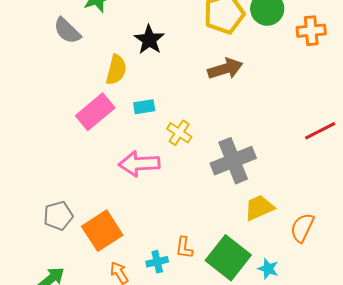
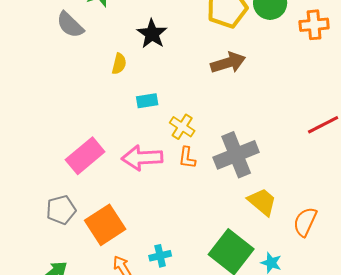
yellow semicircle: (116, 70) -> (119, 64), size x0.7
pink rectangle: (95, 112) -> (85, 156), moved
yellow trapezoid: (259, 208) -> (262, 202), turned 64
orange L-shape: (184, 248) -> (187, 158), moved

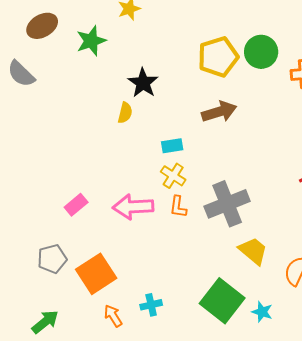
gray semicircle: (70, 25) -> (21, 74), moved
yellow semicircle: (119, 64) -> (125, 113), moved
cyan rectangle: (147, 101) -> (172, 146), moved
pink rectangle: (85, 156) -> (76, 205), size x0.6

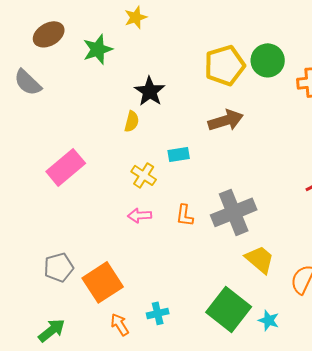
yellow cross: (173, 176) -> (144, 175), moved
pink rectangle: (76, 205) -> (66, 167), moved, size x1.6
pink arrow: (133, 207) -> (140, 215), size x0.6

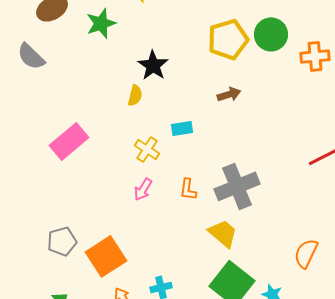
brown arrow: (226, 120) -> (229, 94), size x0.7
pink arrow: (140, 215) -> (143, 189), turned -55
yellow trapezoid: (260, 259) -> (223, 233), moved

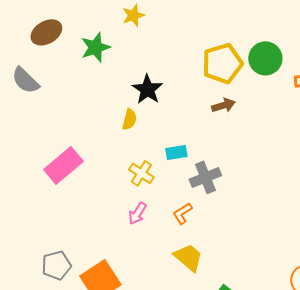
brown arrow: (229, 94) -> (223, 105), moved
gray cross: (237, 186) -> (205, 177), moved, size x0.7
orange L-shape: (188, 189) -> (182, 213), turned 50
yellow trapezoid: (223, 233) -> (188, 257), moved

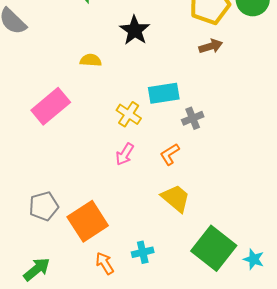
yellow semicircle: (129, 119) -> (91, 60), moved, turned -100
cyan rectangle: (176, 152) -> (164, 93), size x1.4
gray cross: (205, 177) -> (193, 118), size x0.7

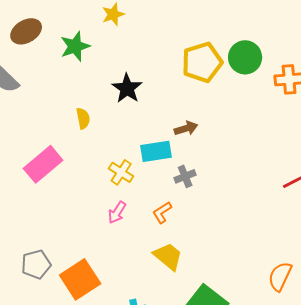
brown arrow: (211, 46) -> (186, 128), moved
yellow semicircle: (91, 60) -> (83, 118), turned 75

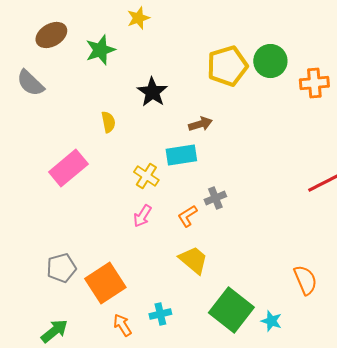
brown arrow: (186, 128) -> (200, 124), moved
gray cross: (185, 176) -> (215, 198), moved
orange semicircle: (280, 276) -> (305, 280), turned 132

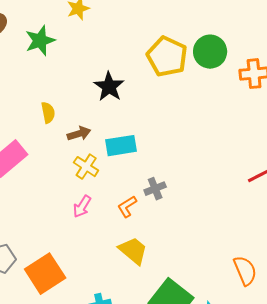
yellow pentagon: (227, 66) -> (167, 57), turned -30
black star: (152, 92) -> (109, 87), moved
brown arrow: (200, 124) -> (79, 134), moved

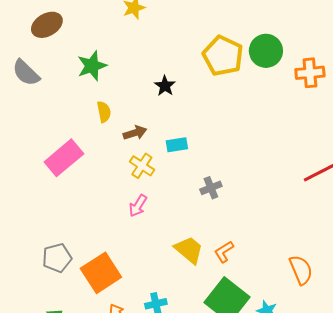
green star: (40, 41) -> (92, 66), moved
black star: (109, 87) -> (165, 86), size x0.7
cyan rectangle: (121, 146) -> (177, 145), size x0.7
orange L-shape: (127, 207) -> (224, 252), moved

